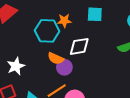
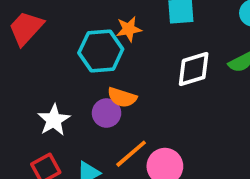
white diamond: (79, 46) -> (194, 69), moved
purple circle: (64, 67) -> (107, 113), moved

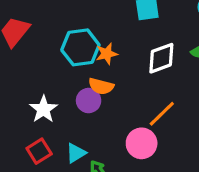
orange star: (129, 29) -> (107, 54), moved
orange line: (131, 154) -> (162, 114), moved

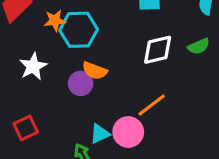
orange star: (107, 54) -> (55, 20), moved
white star: (43, 109) -> (33, 66), moved
cyan triangle: (76, 153) -> (100, 134), moved

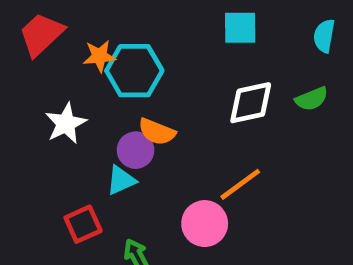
red square: (26, 128) -> (83, 224), moved
cyan triangle: (100, 134) -> (121, 180), moved

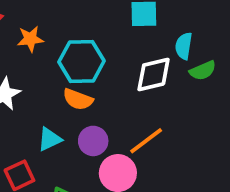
cyan semicircle: (324, 36) -> (184, 46), moved
cyan hexagon: (134, 71) -> (82, 61), moved
purple circle: (136, 150) -> (93, 141), moved

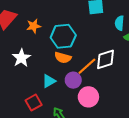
white diamond: (154, 74) -> (105, 59), moved
orange line: (146, 141) -> (87, 66), moved

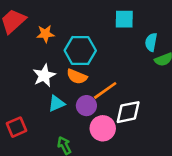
white star: (21, 58) -> (44, 76), moved
white diamond: (105, 59) -> (128, 112), moved
red square: (34, 103) -> (16, 127), moved

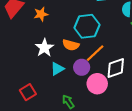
cyan hexagon: (80, 50) -> (87, 26), moved

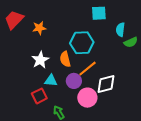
orange semicircle: (71, 45) -> (65, 59), turned 56
cyan triangle: (57, 69) -> (51, 81), turned 32
red square: (28, 92) -> (39, 96), moved

